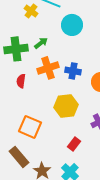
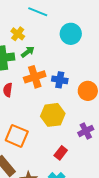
yellow cross: (31, 11) -> (18, 34), moved
cyan circle: (72, 25) -> (71, 34), moved

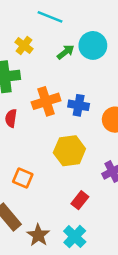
green arrow: (28, 52) -> (66, 52), moved
orange square: (17, 136) -> (23, 178), size x0.7

